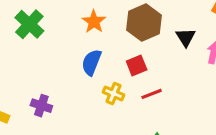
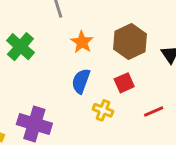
red line: (152, 94) -> (154, 112), moved
purple cross: (41, 106) -> (34, 124), size x1.6

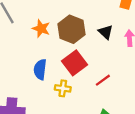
orange star: (82, 42) -> (41, 28), moved
red square: (124, 83) -> (75, 63), size x1.5

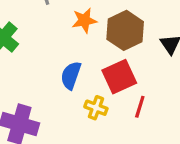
orange star: (41, 28) -> (84, 20), turned 30
red line: (103, 80) -> (140, 107), moved, turned -49

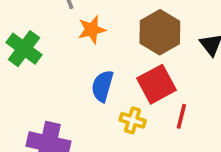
orange star: (84, 20) -> (92, 30), moved

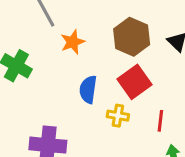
red line: (181, 116) -> (160, 121), moved

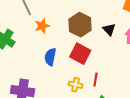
red square: (134, 82) -> (80, 54), turned -30
yellow cross: (118, 116) -> (75, 85), moved

